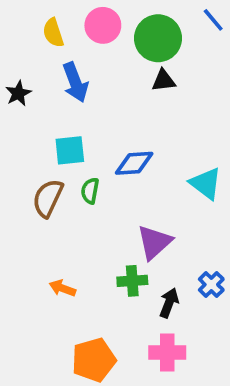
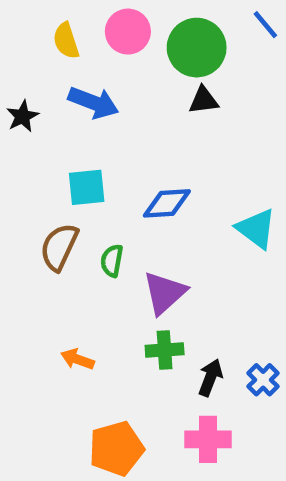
blue arrow: (75, 82) -> (94, 103), turned -48
green semicircle: (90, 191) -> (112, 261), moved
purple triangle: (154, 242) -> (165, 293), moved
blue cross: (211, 285) -> (263, 380), moved

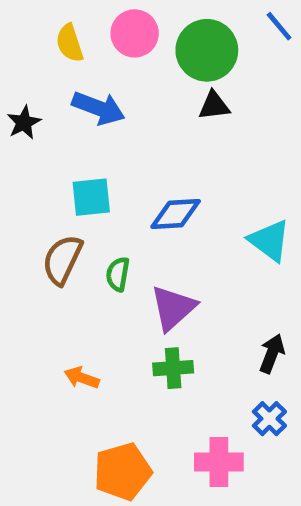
black arrow: (210, 378) -> (272, 354), moved
blue cross: (263, 380) -> (269, 419), moved

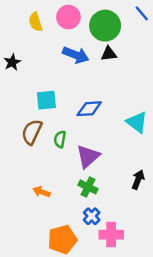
blue arrow: (98, 108) -> (76, 55), moved
green cross: (173, 368) -> (88, 187), turned 30
blue cross: (269, 419) -> (92, 216), moved

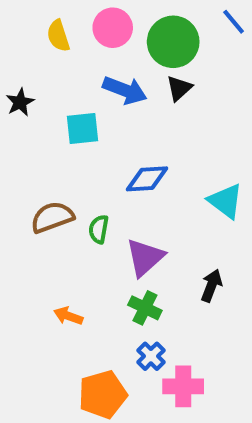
black triangle: (109, 54) -> (179, 88), turned -35
cyan square: (46, 100) -> (82, 128), moved
brown semicircle: (32, 132) -> (52, 217), turned 45
black arrow: (138, 180) -> (211, 286), moved

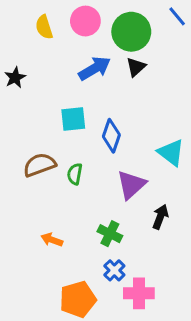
blue arrow: (125, 90) -> (95, 68), turned -52
cyan square: (82, 128) -> (73, 119), moved
blue diamond: (147, 179) -> (111, 136), turned -68
purple triangle: (145, 257) -> (131, 185), moved

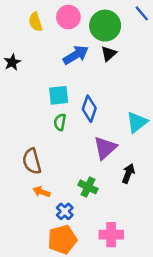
cyan triangle: (171, 153) -> (137, 122), turned 45
brown semicircle: (40, 165) -> (32, 161), moved, turned -85
green semicircle: (75, 174) -> (60, 122), moved
blue cross: (114, 270) -> (65, 211), moved

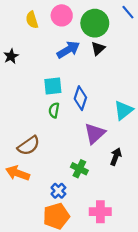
brown semicircle: (32, 161) -> (29, 146), turned -110
orange arrow: (42, 192) -> (18, 173), moved, size x1.5

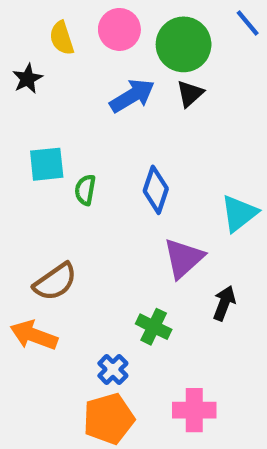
black star: (11, 56) -> (27, 79), moved
cyan square: (53, 86) -> (47, 164), moved
green semicircle: (54, 110) -> (85, 190), moved

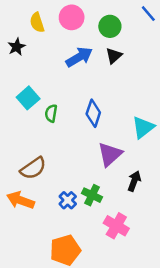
green circle: (184, 44) -> (110, 26), size x0.7
cyan square: (47, 164) -> (28, 98), turned -35
blue cross: (113, 369) -> (68, 200), moved
pink cross: (194, 410) -> (116, 226), moved, turned 30

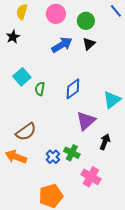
yellow semicircle: (37, 23) -> (22, 12), moved, turned 35
blue diamond: (93, 113) -> (73, 89), turned 35

